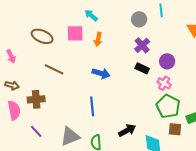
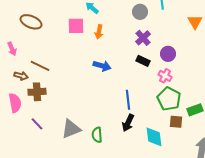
brown ellipse: (42, 36) -> (31, 22), moved
brown line: (54, 69) -> (40, 66), moved
brown arrow: (12, 85) -> (21, 76), moved
blue line: (92, 106) -> (128, 100), moved
black arrow: (127, 130) -> (128, 123), turned 144

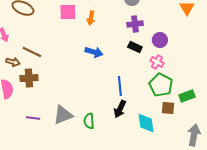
purple cross: (143, 38) -> (135, 24), turned 35
purple line: (37, 124) -> (33, 118), moved, turned -40

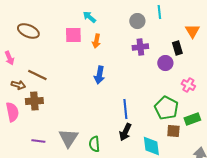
black rectangle: (135, 47) -> (177, 48), moved, turned 48
blue arrow: (94, 52) -> (99, 75), turned 84
pink cross: (157, 62) -> (188, 85), moved
gray triangle: (63, 115) -> (68, 138), turned -35

